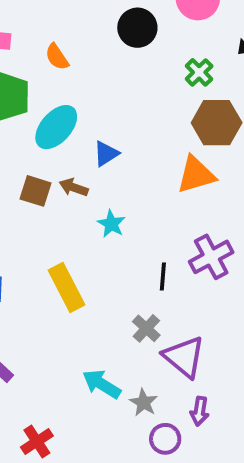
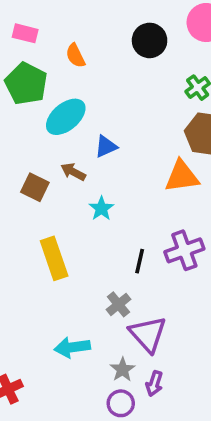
brown square: (36, 191) -> (35, 187), moved
cyan arrow: (102, 384) -> (72, 347), turned -48
gray star: (144, 403) -> (123, 370), moved

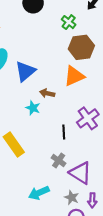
blue triangle: (106, 146) -> (25, 71), size x1.5
brown arrow: (73, 172) -> (47, 93), moved

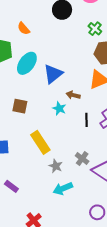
black line: (64, 132) -> (86, 120), moved
gray star: (72, 198) -> (56, 166), moved

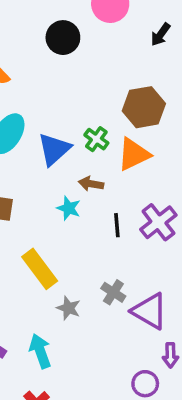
green cross: (95, 29) -> (96, 139), moved
cyan arrow: (63, 188) -> (40, 351), moved, turned 96

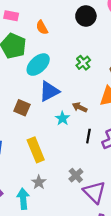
green cross: (96, 139) -> (83, 63), moved
blue triangle: (54, 149) -> (49, 91), moved
gray star: (69, 308) -> (39, 182), moved

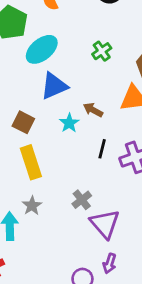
brown square: (22, 108) -> (23, 122), moved

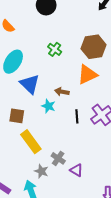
blue triangle: (54, 86) -> (30, 84), turned -35
gray cross: (82, 200) -> (58, 158), moved
purple triangle: (105, 224) -> (76, 170), moved, size x0.6

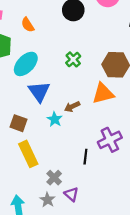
brown arrow: (62, 92) -> (72, 107), turned -48
black line: (77, 116) -> (85, 157), moved
gray star: (41, 171) -> (47, 200), moved

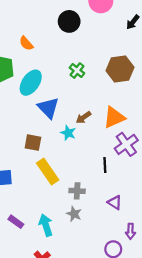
orange triangle: (103, 93) -> (114, 117), moved
gray cross: (54, 178) -> (77, 191), turned -32
purple triangle: (71, 194) -> (115, 202), moved

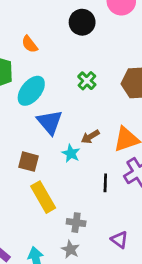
black line: (105, 165) -> (105, 183), moved

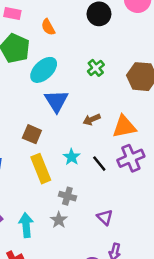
cyan star: (71, 153) -> (72, 157), moved
black line: (105, 183) -> (99, 164), turned -49

